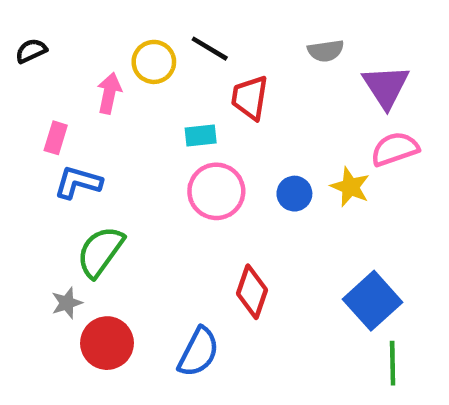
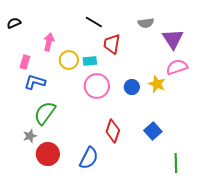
yellow circle: (154, 62) -> (69, 60), moved
blue square: (373, 301) -> (153, 131), moved, size x0.7

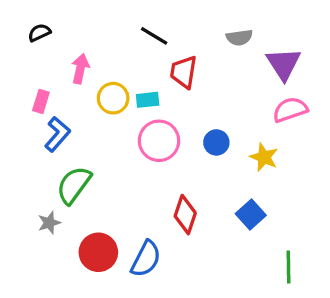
black semicircle: (14, 23) -> (39, 33), moved
blue L-shape: (35, 82) -> (57, 134), turned 115
yellow star: (157, 84) -> (264, 157), moved
red circle: (48, 154) -> (98, 252), moved

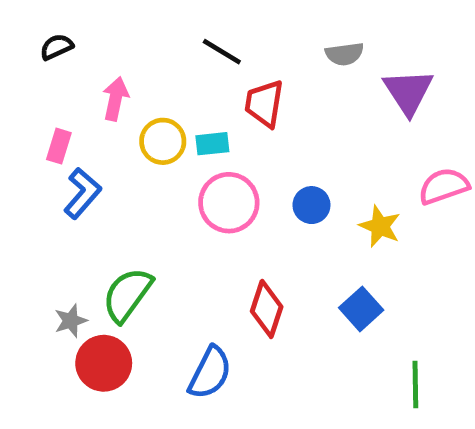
pink semicircle: (290, 110) -> (444, 186), moved
green semicircle: (74, 185) -> (127, 295), moved
red circle: (98, 252) -> (104, 363), moved

